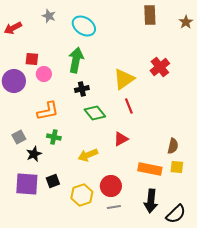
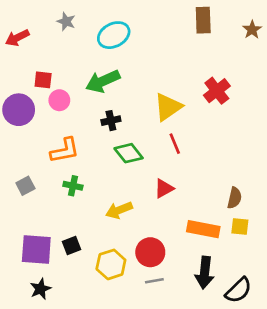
cyan ellipse: (84, 26) -> (114, 35), turned -60
green arrow: (76, 60) -> (103, 81), turned -125
black star: (34, 154) -> (40, 289), moved

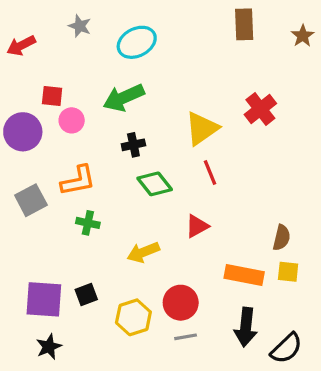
gray square: (25, 186) -> (31, 200), moved, size x1.4

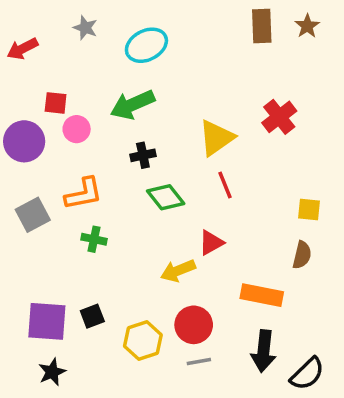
brown star: (303, 36) -> (307, 26), moved
yellow arrow: (143, 252) -> (178, 271), moved
yellow square: (288, 272) -> (309, 209), moved

